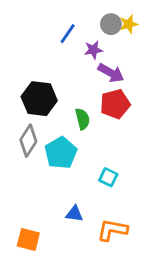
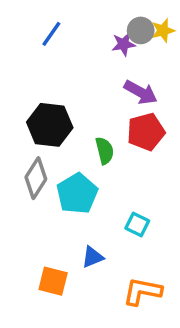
blue line: (68, 34) -> (51, 34), moved
purple star: (93, 50) -> (123, 44), moved
blue triangle: (74, 214) -> (93, 257), moved, turned -30
orange square: (28, 239) -> (53, 281), moved

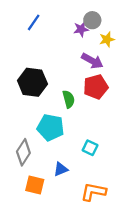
yellow star: (163, 30) -> (107, 39), moved
gray diamond: (36, 178) -> (23, 152), moved
cyan pentagon: (77, 194) -> (51, 127), turned -30

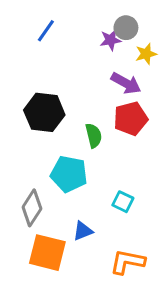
orange square: (35, 185) -> (47, 253), size x1.4

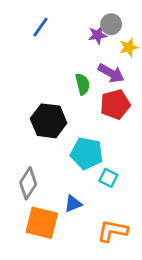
black hexagon: (44, 112) -> (49, 121), moved
green semicircle: (94, 136) -> (83, 84), moved
cyan pentagon: (69, 174) -> (87, 153), moved

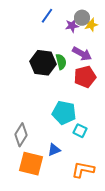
blue line: (40, 27) -> (47, 16), moved
yellow star: (129, 47) -> (91, 25), moved
black hexagon: (49, 121) -> (43, 63), moved

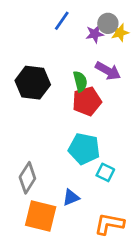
black hexagon: (43, 63) -> (33, 83), moved
red pentagon: (85, 77) -> (87, 101), moved

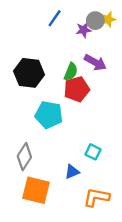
yellow star: (120, 33) -> (108, 19), moved
green semicircle: (80, 81) -> (71, 72), turned 36
cyan pentagon: (84, 149) -> (49, 115), moved
blue triangle: (71, 198) -> (72, 172), moved

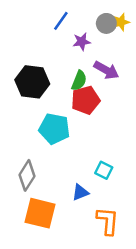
purple star: (84, 30) -> (82, 42), moved
orange L-shape: (96, 197) -> (108, 221), turned 84

